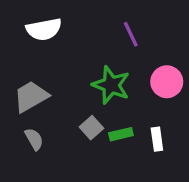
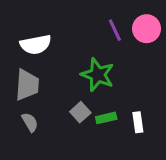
white semicircle: (44, 29) -> (36, 45), moved
pink circle: (167, 82) -> (147, 29), moved
gray trapezoid: (31, 96) -> (27, 85), turned 124

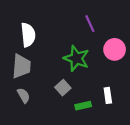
pink circle: (147, 29) -> (115, 49), moved
white semicircle: (36, 45) -> (28, 35), turned -85
green rectangle: (106, 118) -> (83, 106), moved

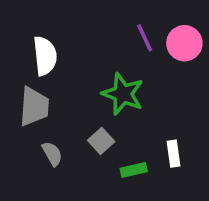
pink circle: (115, 49) -> (184, 43), moved
gray semicircle: (24, 95) -> (52, 154), moved

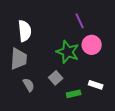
pink circle: (184, 43) -> (92, 45), moved
white rectangle: (174, 154) -> (96, 85), turned -64

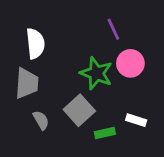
gray square: (56, 78) -> (79, 110), size x1.5

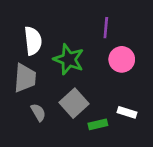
purple line: (113, 29) -> (106, 28), turned 30
green star: (96, 73) -> (69, 59), moved

